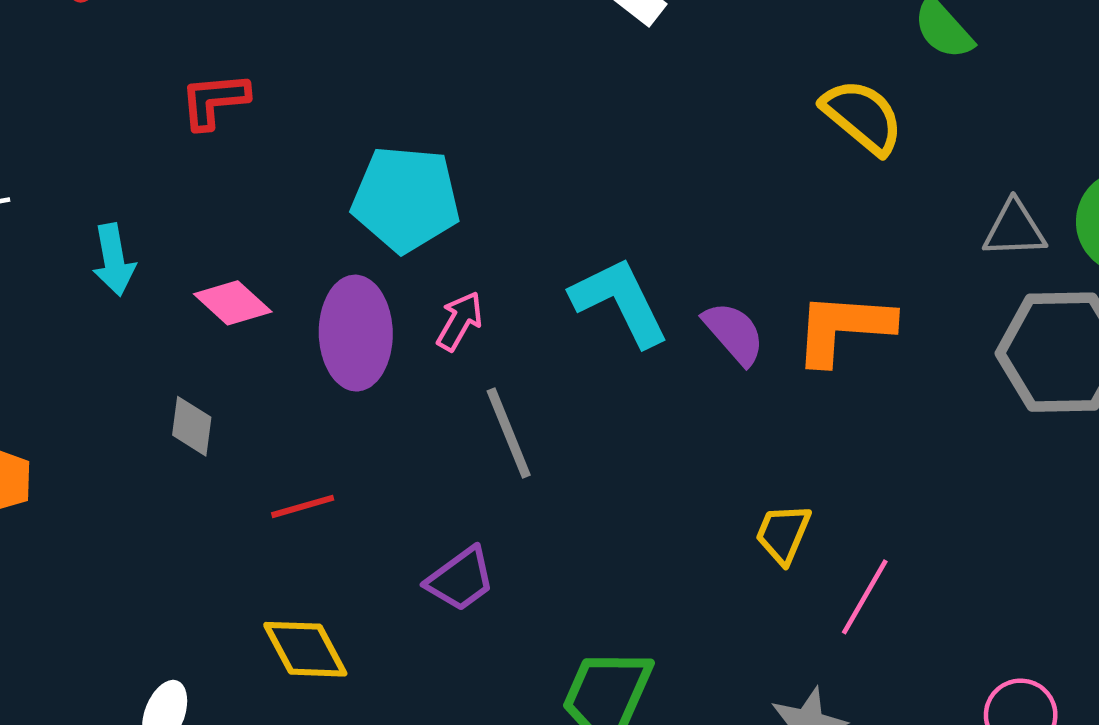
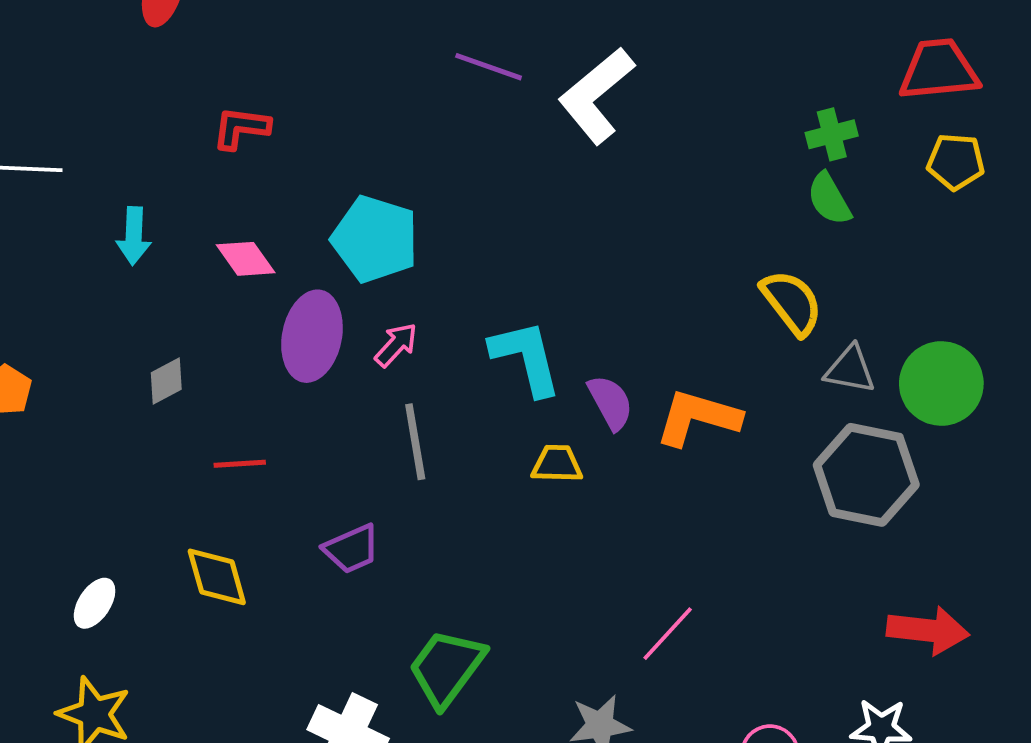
yellow semicircle: (863, 116) -> (792, 302), moved
pink diamond: (233, 303) -> (246, 259), moved
gray diamond: (192, 426) -> (166, 381), turned 42
yellow trapezoid: (783, 534) -> (557, 464), moved, turned 56

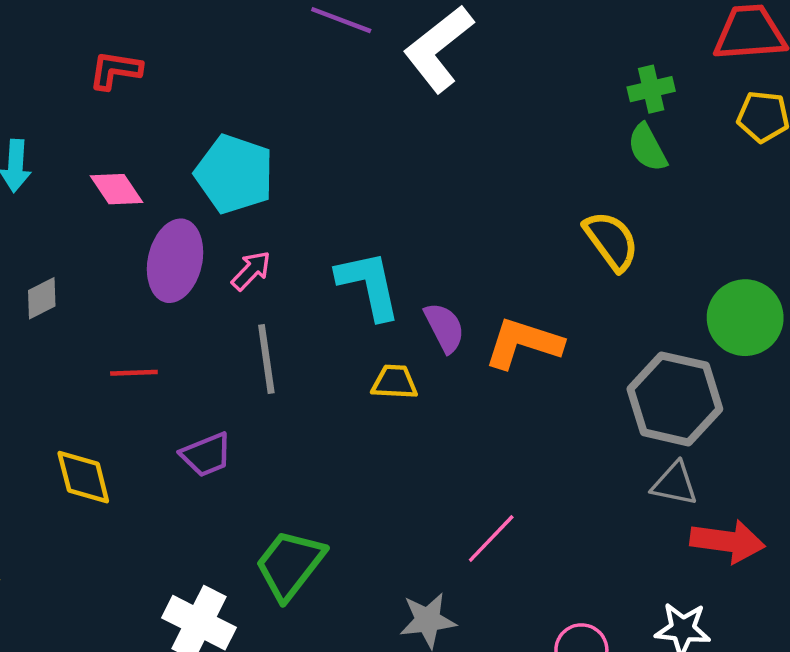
gray triangle: (850, 369) -> (675, 484), moved
red line: (240, 464) -> (134, 373), moved

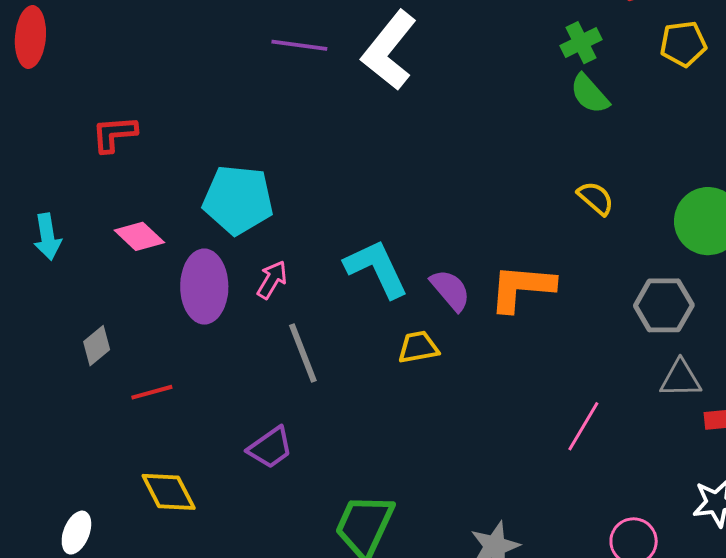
yellow semicircle: (611, 241) -> (596, 198), moved, size x0.7
red line: (134, 373) -> (152, 392), moved
gray hexagon: (675, 399) -> (664, 305), size x0.7
pink line: (491, 539) -> (583, 426), moved

